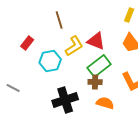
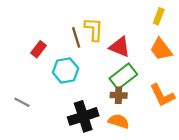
brown line: (59, 20) -> (76, 37), moved
yellow L-shape: (74, 46) -> (94, 29), moved, turned -55
orange semicircle: (105, 103) -> (119, 121), moved

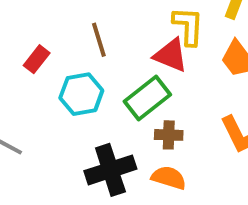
yellow L-shape: (94, 29) -> (188, 26), moved
green rectangle: (123, 76) -> (147, 98), moved

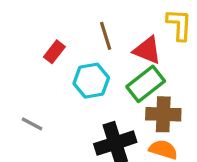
red triangle: (171, 55) -> (147, 50), moved
brown cross: (169, 135) -> (163, 114), size x1.5

